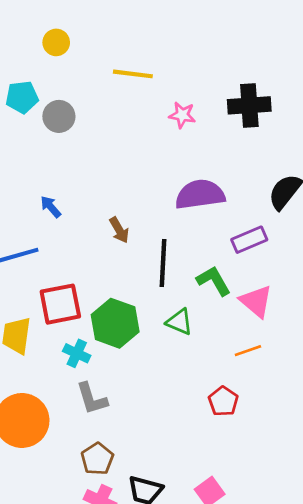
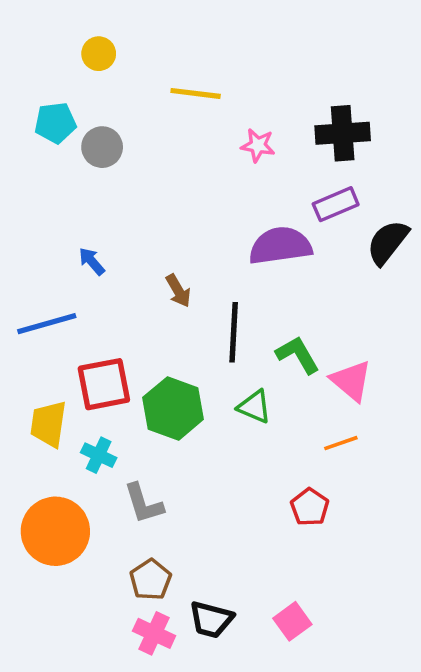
purple rectangle: (249, 240) -> (336, 204), moved
cyan cross: (77, 353) -> (99, 455), moved

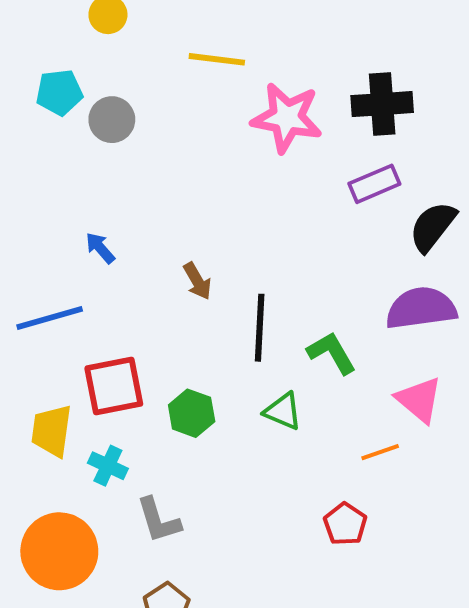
pink star: (258, 145) -> (287, 118), size x1.8
purple semicircle: (280, 246) -> (421, 308), moved
pink triangle: (351, 381) -> (419, 400), moved
green hexagon: (173, 408) -> (192, 413), size x0.7

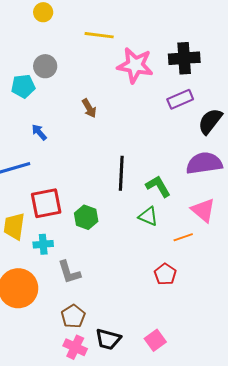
cyan pentagon: (59, 92) -> (23, 86), moved
brown arrow: (197, 281) -> (89, 108), moved
green triangle: (283, 411) -> (148, 216), moved
cyan cross: (108, 466) -> (43, 244), turned -30

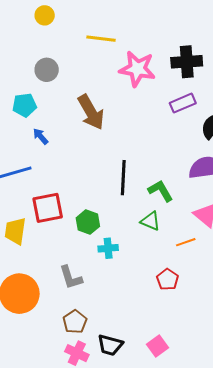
cyan pentagon: (23, 86) -> (24, 105), moved
brown arrow: (89, 108) -> (91, 112), size x1.8
cyan cross: (43, 244) -> (108, 248), moved

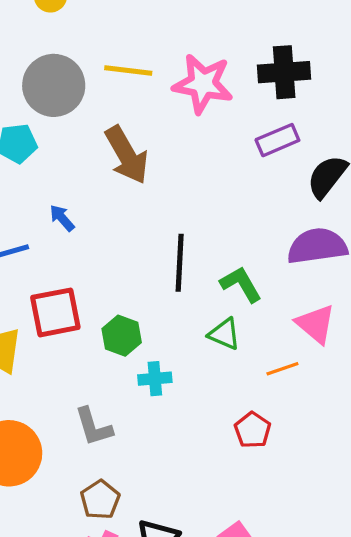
yellow line: (101, 39) -> (128, 70), moved
gray circle: (47, 70) -> (54, 85), size x1.6
blue arrow: (41, 136) -> (62, 218), moved

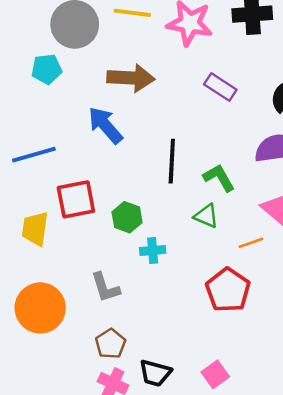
purple rectangle: (277, 140) -> (220, 87), moved, turned 56
brown arrow: (127, 155) -> (131, 78), turned -57
blue arrow: (62, 218) -> (105, 125), moved, size x1.8
red pentagon: (253, 430) -> (228, 290), size x1.6

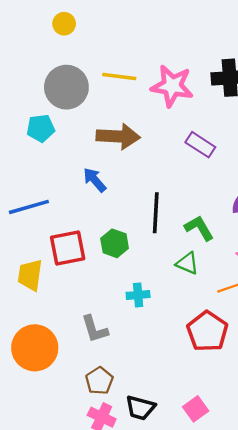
blue arrow: (105, 125) -> (95, 180), size x0.7
green hexagon: (127, 217) -> (115, 243), moved

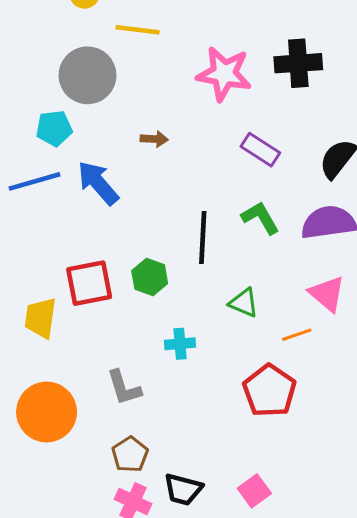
yellow line: (119, 77) -> (138, 30), moved
brown arrow: (118, 136) -> (154, 139), size x0.5
blue arrow: (95, 180) -> (98, 183), moved, size x1.4
blue line: (29, 207) -> (34, 181), moved
green L-shape: (199, 228) -> (260, 218), moved

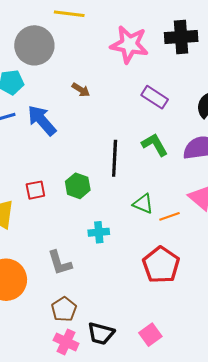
brown arrow: (154, 139) -> (81, 90), turned 30
red square: (89, 283) -> (35, 190), size x0.6
orange line: (297, 335) -> (169, 216), moved

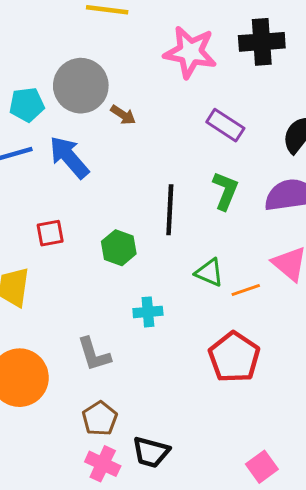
gray circle: (34, 45) -> (81, 86), moved
green L-shape: (155, 145) -> (225, 191), turned 52
red square: (35, 190) -> (50, 233), moved
pink square: (150, 335) -> (262, 467), moved

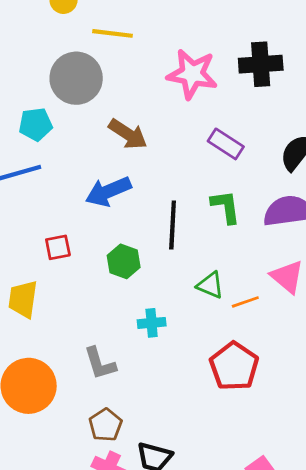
gray circle: (81, 86) -> (76, 78), moved
brown arrow: (123, 115) -> (128, 134), size x1.6
blue arrow: (69, 157) -> (108, 191), moved, turned -72
green L-shape: (225, 191) -> (226, 207), turned -30

